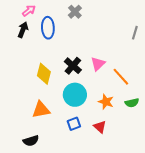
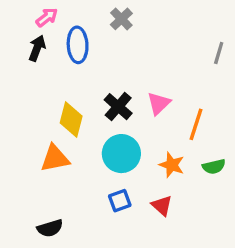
orange line: (121, 77) -> (196, 124), turned 60
orange triangle: (41, 110) -> (55, 158), moved

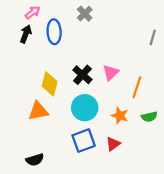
blue square: (120, 201) -> (84, 141), size x1.5
red triangle: (162, 205) -> (113, 144), turned 42

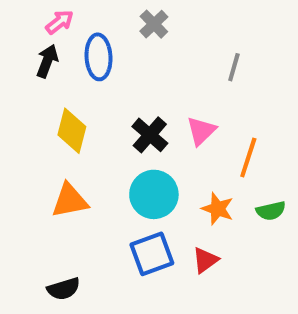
gray line: (153, 37) -> (234, 67), moved
yellow diamond: (50, 84) -> (72, 131), moved

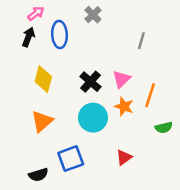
orange triangle: (70, 201) -> (42, 121), turned -30
orange star: (218, 209) -> (124, 106), moved
blue square: (152, 254) -> (71, 159), moved

